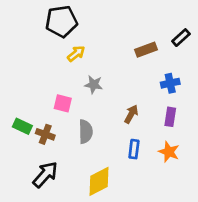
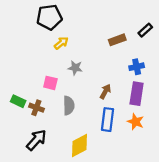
purple rectangle: (170, 117) -> (137, 94), size x1.5
blue rectangle: (134, 149) -> (108, 120), size x1.5

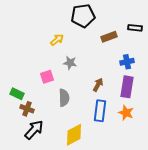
black pentagon: (49, 17) -> (83, 16), moved
black rectangle: (145, 30) -> (135, 28), turned 48
pink square: (50, 83) -> (47, 77), turned -32
brown cross: (36, 108) -> (27, 109), moved

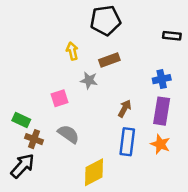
brown rectangle: (109, 37) -> (109, 60), moved
yellow arrow: (57, 40) -> (72, 51), turned -64
gray semicircle: (64, 98) -> (68, 134), moved, turned -54
black arrow: (34, 130) -> (23, 166), moved

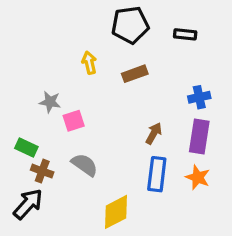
black rectangle: (172, 36) -> (185, 34), moved
gray star: (89, 80) -> (50, 102), moved

